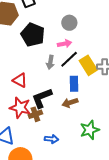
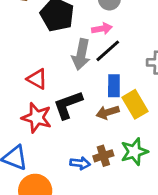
gray arrow: (50, 62) -> (81, 54), size x1.5
yellow rectangle: (88, 65) -> (135, 104), moved
brown cross: (35, 114) -> (103, 156), moved

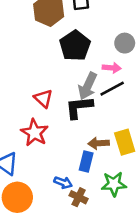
blue rectangle: (114, 86) -> (86, 162), moved
black L-shape: (68, 105) -> (79, 107), moved
brown cross: (103, 156) -> (79, 197), moved, turned 30

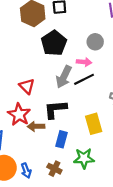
black L-shape: (79, 107) -> (55, 109), moved
brown arrow: (99, 143) -> (36, 126), moved
blue arrow: (63, 183) -> (26, 171), moved, turned 48

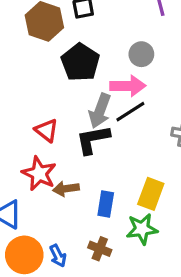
pink arrow: (84, 62) -> (128, 86), size x1.5
black L-shape: (55, 109) -> (93, 140), moved
yellow rectangle: (94, 124) -> (151, 194), moved, turned 42

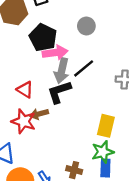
pink arrow: (128, 86) -> (55, 53), moved
brown arrow: (66, 189) -> (39, 114), moved
blue rectangle: (106, 204) -> (105, 168), moved

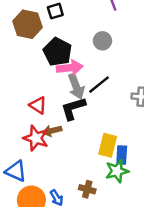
gray arrow: (62, 71) -> (76, 86), turned -35
yellow rectangle: (106, 126) -> (108, 145), moved
blue rectangle: (105, 168) -> (122, 155), moved

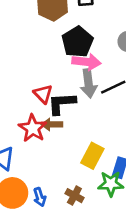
black L-shape: (73, 108) -> (62, 103), moved
yellow rectangle: (108, 145) -> (92, 156), moved

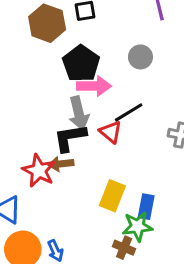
gray arrow: (89, 83) -> (79, 113), moved
red triangle: (43, 94) -> (111, 132), moved
brown cross: (74, 196) -> (124, 248), moved

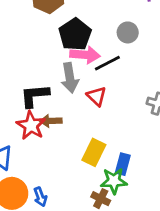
black line: (129, 112) -> (107, 63), moved
black L-shape: (70, 138) -> (35, 96), moved

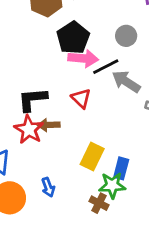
gray arrow: (70, 78) -> (126, 82), moved, turned 132
red triangle: (97, 96) -> (81, 98), moved
blue arrow: (40, 197) -> (48, 187), moved

